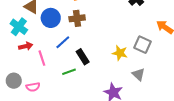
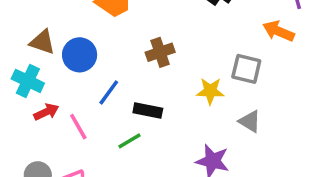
brown cross: (77, 18) -> (160, 52), moved
black rectangle: (83, 57) -> (148, 111), turned -35

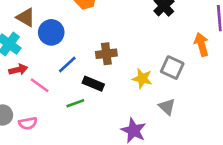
orange arrow: (278, 31) -> (201, 44), turned 40
brown cross: (160, 52) -> (106, 54), moved
pink line: (78, 127) -> (40, 85), turned -36

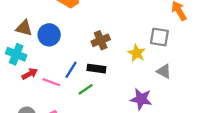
blue line: (67, 64) -> (71, 70), moved
yellow star: (142, 79) -> (137, 53), turned 30

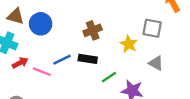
blue line: (71, 70) -> (62, 60), turned 30
green line: (86, 89) -> (109, 77), moved

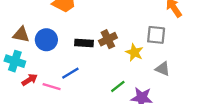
brown cross: (93, 30) -> (108, 39), moved
black rectangle: (88, 59) -> (84, 43), moved

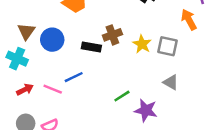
brown triangle: (21, 34) -> (26, 31), turned 48
brown cross: (108, 39) -> (112, 35), moved
yellow star: (134, 52) -> (142, 44), moved
red arrow: (30, 80) -> (25, 90), moved

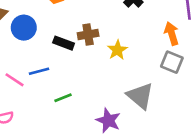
gray square: (167, 46) -> (172, 62), moved
gray triangle: (171, 82) -> (140, 96), size x1.6
green line: (122, 96) -> (63, 98), moved

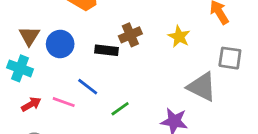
yellow star: (117, 50) -> (179, 37), moved
gray square: (172, 62) -> (230, 58), moved
blue line: (39, 71) -> (88, 87), turned 66

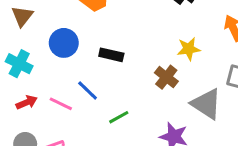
brown cross: (130, 35) -> (166, 77), moved, turned -35
brown triangle: (29, 36) -> (22, 16), moved
yellow star: (179, 37) -> (189, 49), turned 30

